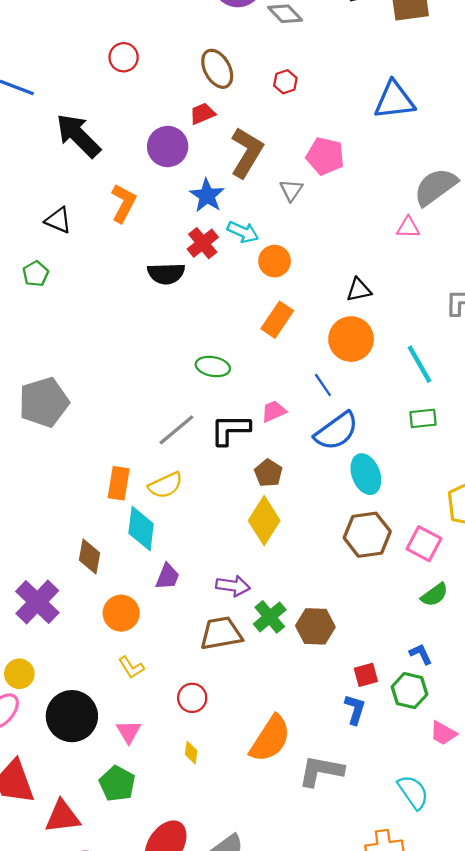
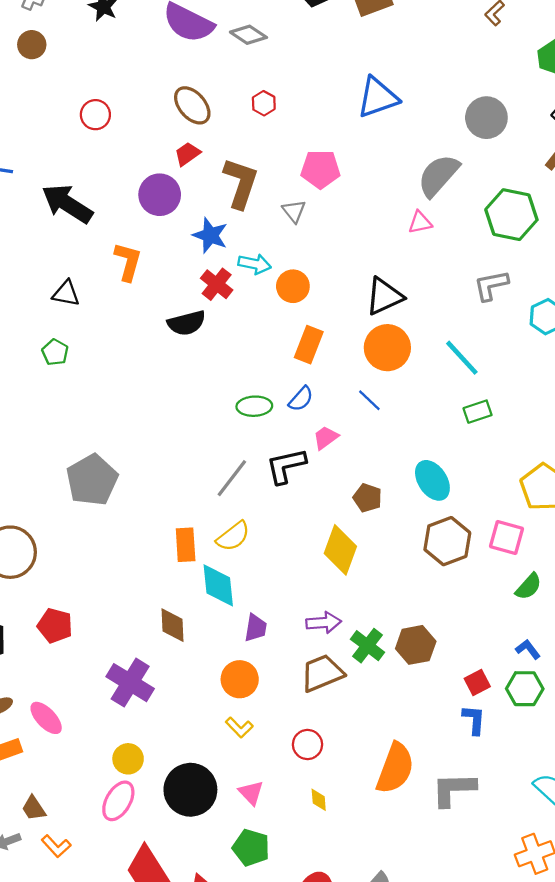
black triangle: (359, 290) -> (384, 296), size x1.5
blue semicircle: (336, 431) -> (301, 399), moved, size x0.6
brown pentagon: (268, 473) -> (367, 498), moved
orange circle: (121, 613) -> (240, 679), moved

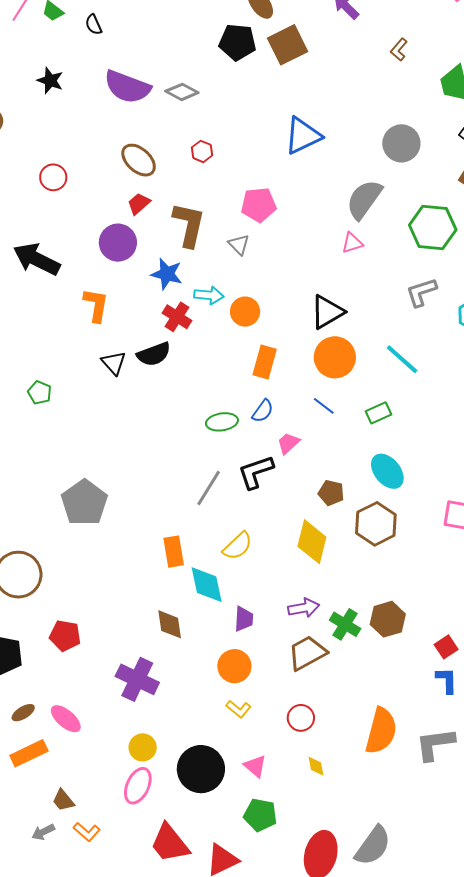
black triangle: (66, 293) -> (114, 363), moved, turned 44
green rectangle: (478, 412) -> (379, 413), moved
yellow semicircle: (233, 536) -> (238, 546), moved
brown hexagon: (447, 541) -> (376, 524), moved

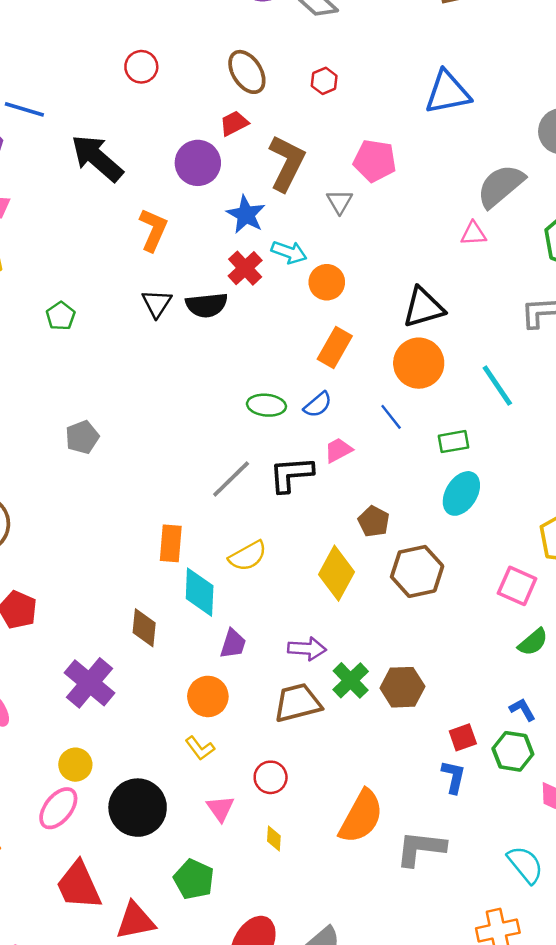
cyan ellipse: (387, 471) -> (461, 493), moved, turned 57
gray pentagon: (84, 503) -> (82, 437), moved, size x0.6
pink triangle: (255, 766) -> (220, 808), moved

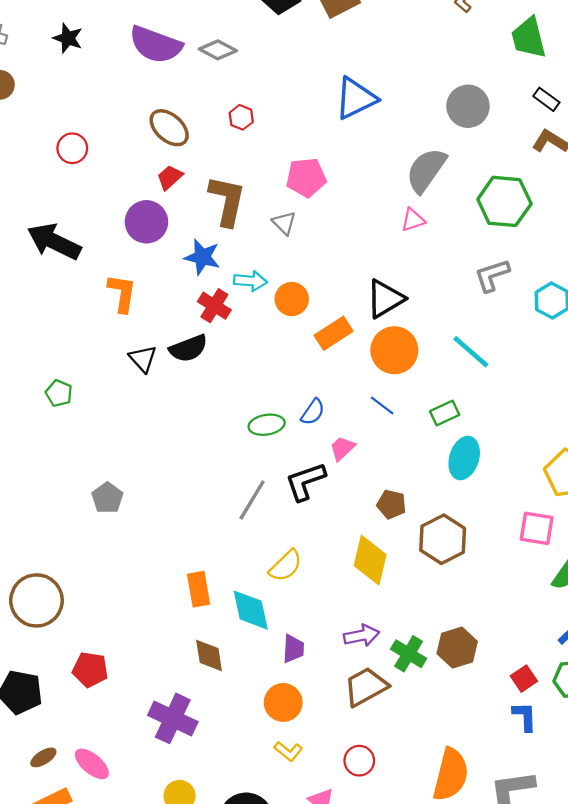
orange rectangle: (335, 348) -> (334, 333), moved, turned 42
orange rectangle: (171, 543) -> (199, 589), moved

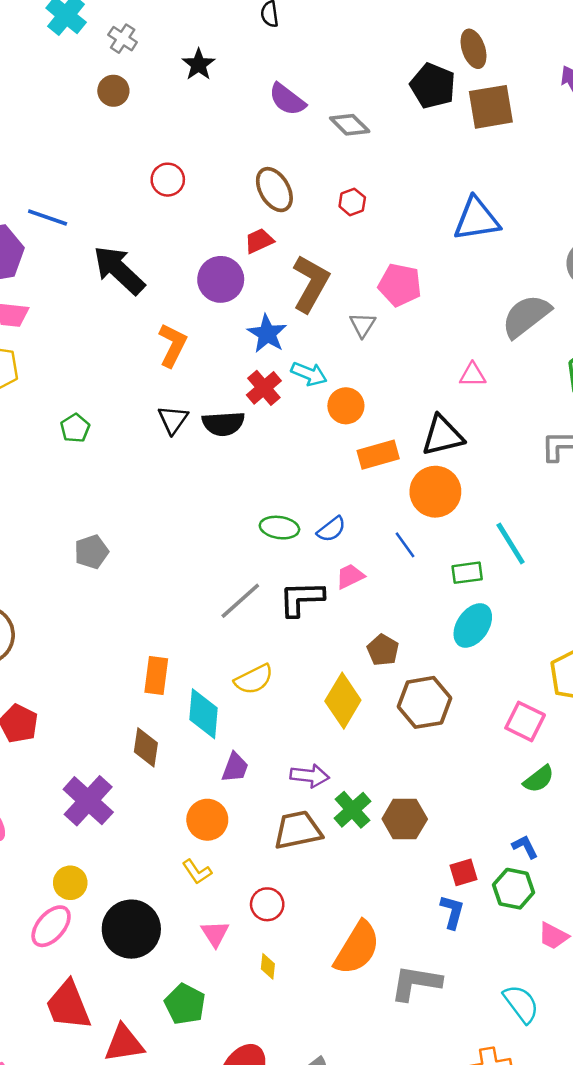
purple semicircle: (156, 45) -> (287, 99), size x0.7
pink triangle: (413, 220) -> (473, 375), moved
cyan line: (471, 352) -> (511, 544), moved

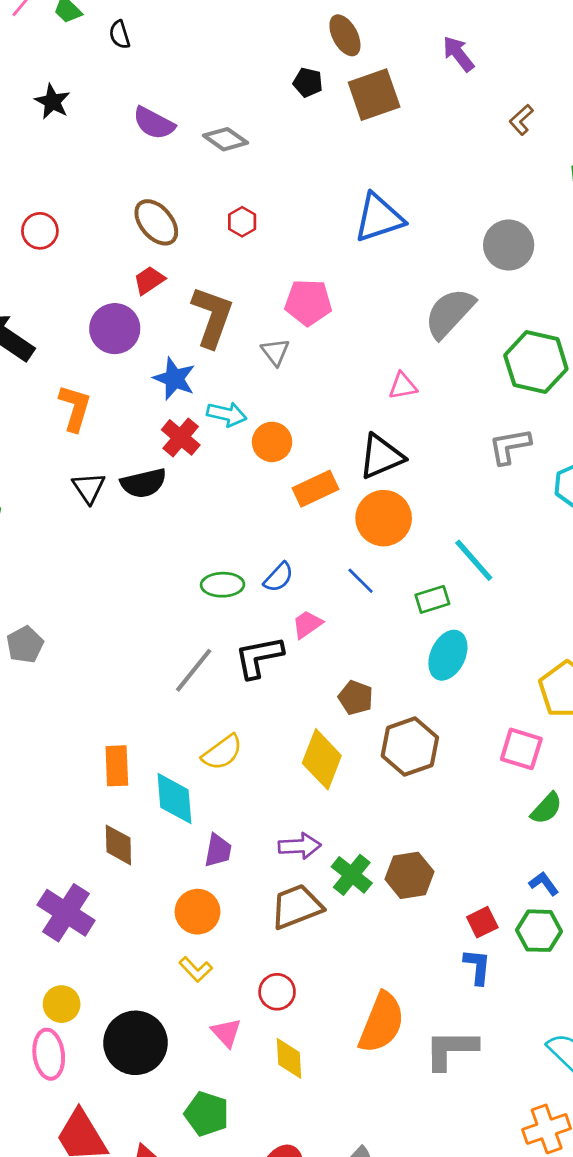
black pentagon: (433, 86) -> (308, 82), size x0.6
pink ellipse: (51, 926) -> (49, 1054), turned -39
yellow diamond: (268, 966) -> (289, 1058), size x1.5

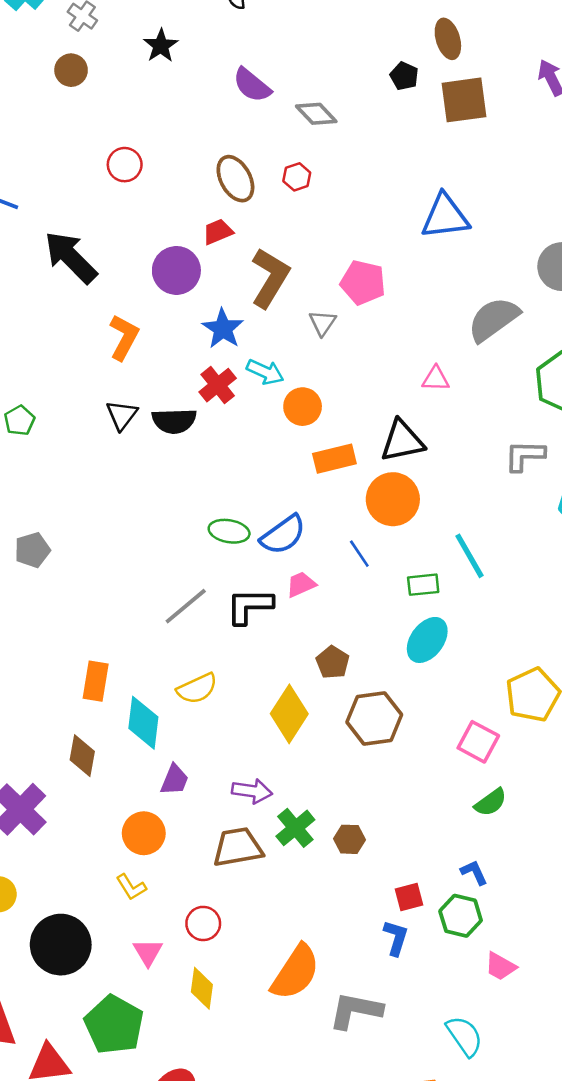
red hexagon: (242, 222) -> (297, 177), moved
blue semicircle: (279, 577) -> (283, 535), size x1.5
brown hexagon: (409, 875) -> (349, 839), size x0.7
green pentagon: (207, 1114) -> (114, 1025), size x1.4

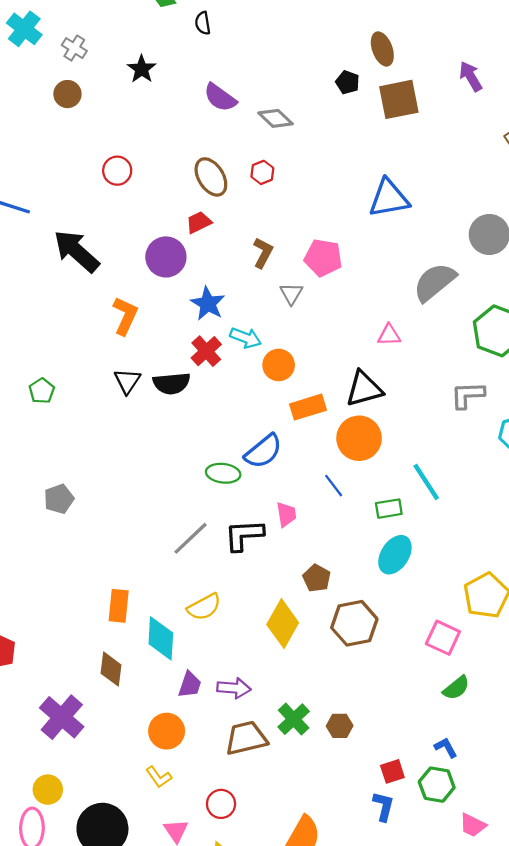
brown L-shape: (270, 278) -> (263, 253), moved, size x0.6
blue semicircle: (283, 535) -> (263, 451), moved
pink trapezoid: (301, 584) -> (286, 514), turned 108
purple arrow: (252, 791) -> (234, 688), moved

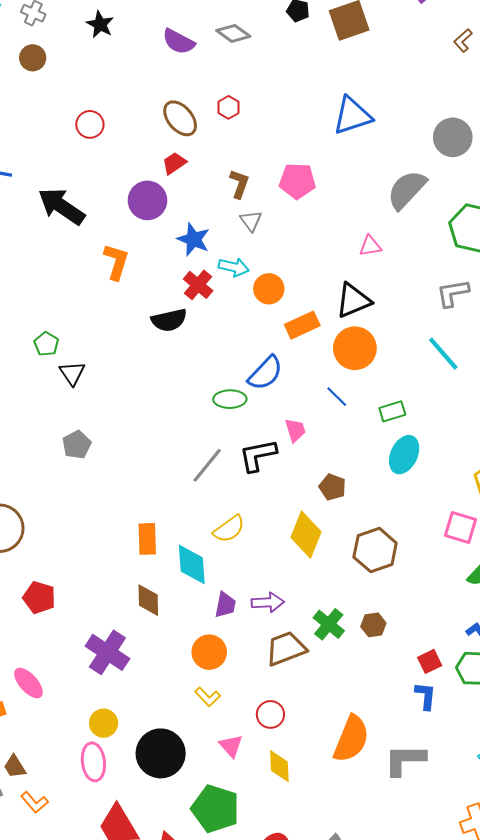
gray diamond: (275, 118) -> (233, 33), moved
gray triangle: (291, 294) -> (251, 221), moved
black triangle: (127, 381) -> (72, 373), moved
cyan line: (426, 482) -> (443, 354), moved
brown hexagon: (354, 623) -> (375, 550), moved

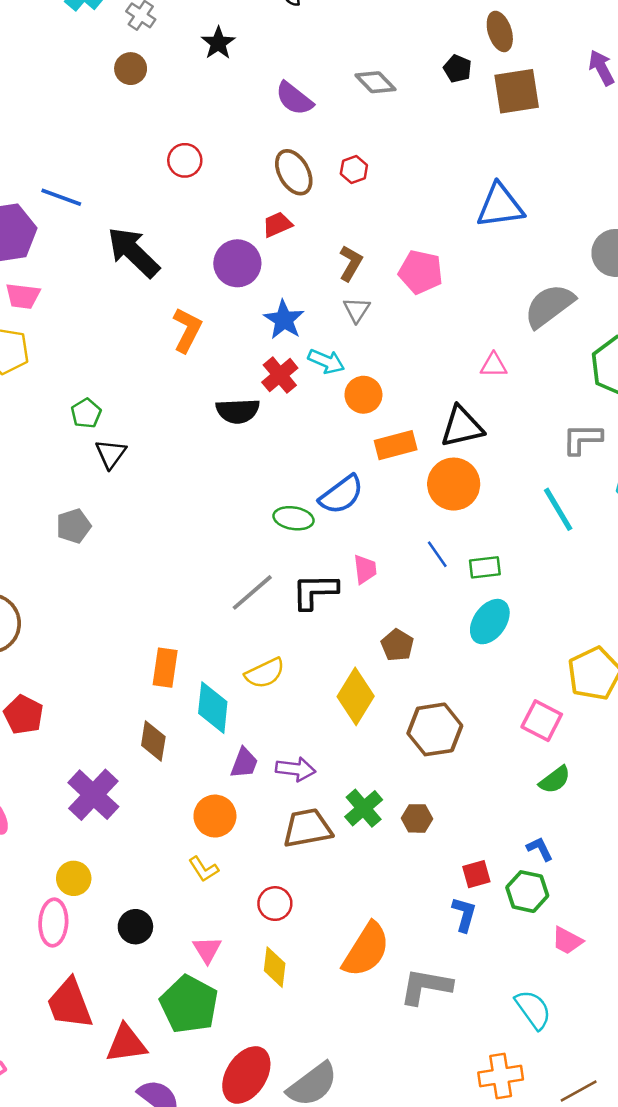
purple semicircle: (179, 42) -> (294, 99), moved
blue line: (337, 397) -> (437, 554), moved
gray pentagon: (77, 445) -> (74, 526), moved
pink triangle: (231, 746) -> (207, 950), moved
black circle: (161, 753) -> (135, 927), size x0.6

